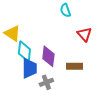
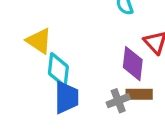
purple diamond: (48, 56) -> (133, 64), moved
gray cross: (46, 82) -> (118, 101), moved

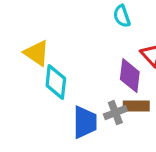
blue trapezoid: (66, 97) -> (85, 122), moved

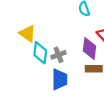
gray cross: (115, 113) -> (58, 55), moved

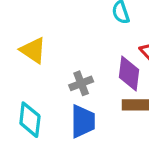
cyan diamond: (40, 53) -> (30, 120), moved

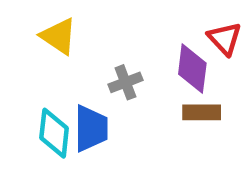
blue trapezoid: (83, 121) -> (91, 128), moved

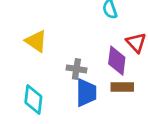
gray cross: (126, 82) -> (76, 69), turned 30
blue trapezoid: (91, 128) -> (86, 93), moved

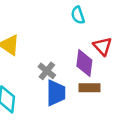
gray cross: (76, 69) -> (47, 71), turned 30

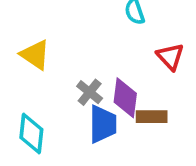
purple diamond: (84, 63) -> (125, 98), moved

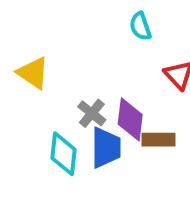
cyan diamond: (31, 134) -> (63, 154), moved

